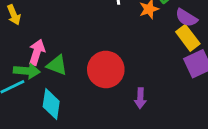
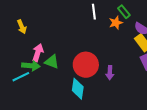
purple arrow: (140, 98) -> (110, 73), moved
cyan diamond: (51, 104) -> (78, 89), moved

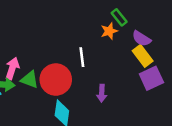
white line: (94, 12) -> (82, 57), moved
red circle: (86, 65) -> (56, 80), moved

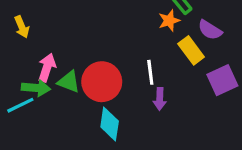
yellow rectangle: (143, 56) -> (191, 50), moved
white line: (82, 57) -> (150, 72), moved

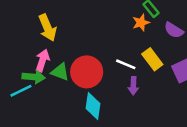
yellow arrow: (22, 27) -> (47, 28), moved, size x1.5
yellow rectangle: (191, 50) -> (152, 59), moved
white line: (150, 72) -> (126, 64), turned -60

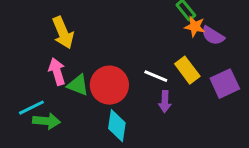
orange star: (141, 23) -> (195, 27), moved, turned 30
pink arrow: (42, 61) -> (57, 72), turned -35
green arrow: (34, 77) -> (46, 121), moved

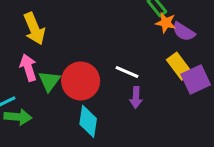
yellow rectangle: (187, 70) -> (179, 66), moved
green triangle: (78, 85) -> (49, 81), turned 45

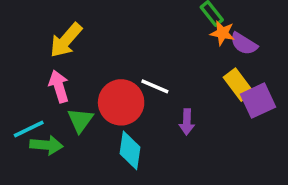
yellow arrow: (34, 29) -> (66, 40), turned 64
white line: (127, 72) -> (155, 86), moved
green triangle: (49, 81) -> (80, 120), moved

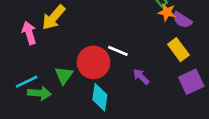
pink arrow: (59, 86) -> (29, 33), moved
purple square: (258, 101) -> (191, 82), moved
purple arrow: (187, 122) -> (141, 77), turned 132

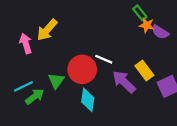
yellow rectangle: (178, 50) -> (144, 71), moved
purple arrow: (141, 77) -> (124, 82), size x1.6
green arrow: (39, 93) -> (35, 97), turned -42

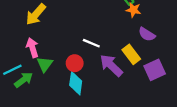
purple semicircle: (160, 32) -> (147, 34), moved
pink arrow: (26, 43) -> (32, 48), moved
red circle: (82, 69) -> (75, 63), moved, size x0.6

